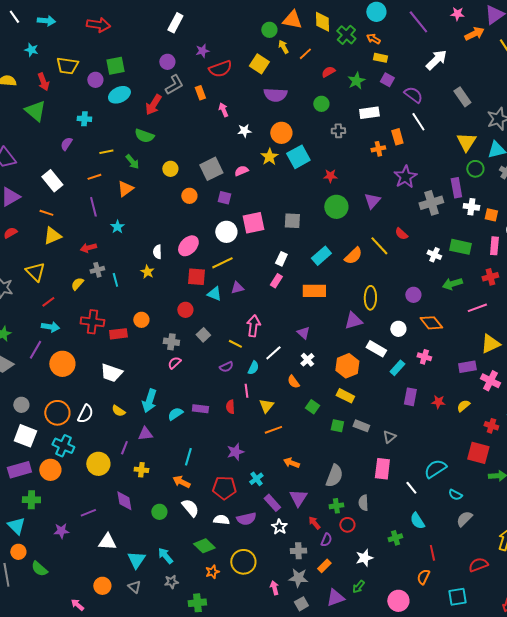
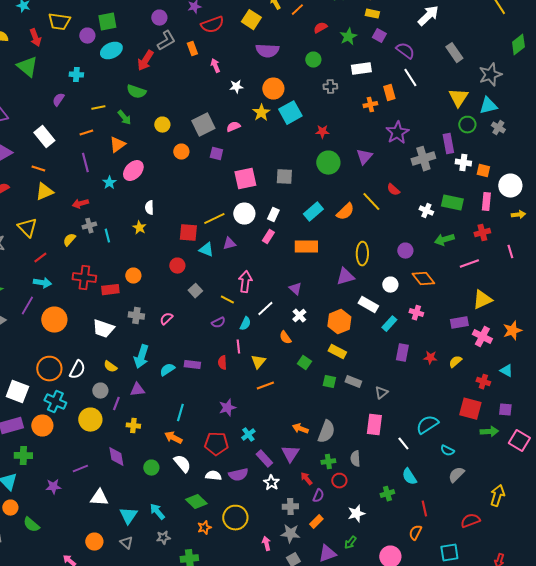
white circle: (226, 232) -> (244, 214), moved
pink ellipse: (188, 246) -> (133, 171), moved
gray cross: (171, 342) -> (136, 316), moved
gray circle: (21, 405) -> (100, 391), moved
orange arrow: (291, 463) -> (300, 429), moved

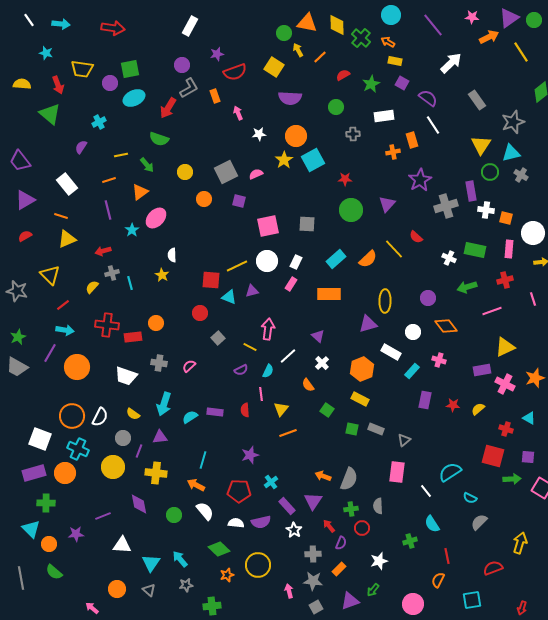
cyan cross: (76, 75) -> (99, 122), turned -32
yellow cross: (133, 426) -> (156, 473), size x1.5
orange circle: (10, 508) -> (49, 544), moved

